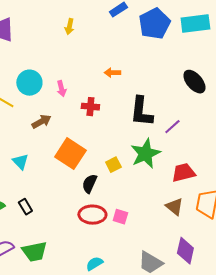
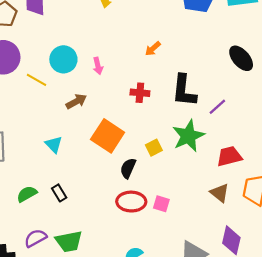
orange arrow: (112, 73) -> (153, 49), turned -42
red cross: (90, 107) -> (140, 93), moved

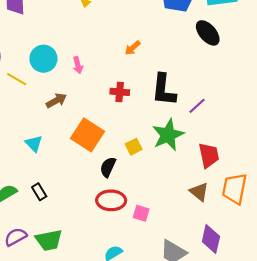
black ellipse: (241, 58) -> (208, 33), moved
red trapezoid: (229, 156) -> (209, 155), turned 92
pink square: (161, 204) -> (141, 213), moved

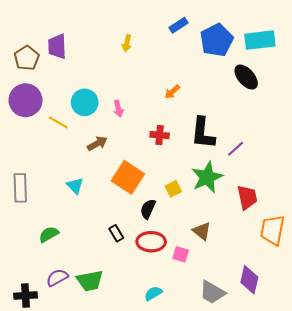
black rectangle: (39, 192) -> (116, 233), moved
brown triangle: (199, 192) -> (202, 231), moved

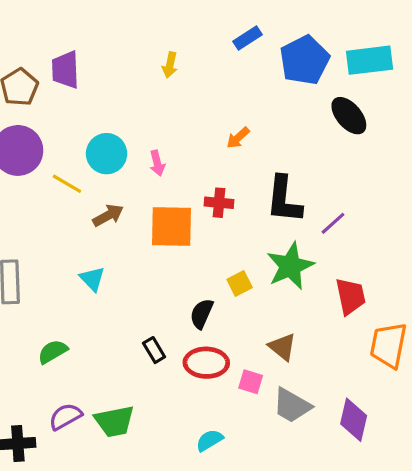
brown arrow: (97, 144) -> (108, 215), moved
orange square: (128, 177) -> (171, 226), moved, turned -32
gray trapezoid: (212, 292) -> (292, 405), moved

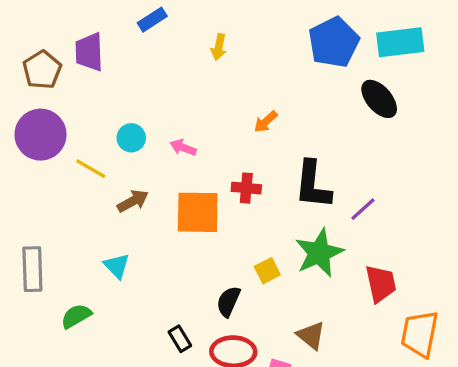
blue rectangle: (247, 38) -> (152, 20), moved
yellow arrow: (170, 65) -> (219, 47), moved
cyan circle: (107, 154) -> (131, 138), size x0.7
pink arrow: (157, 163) -> (183, 148), turned 125
green semicircle: (53, 352) -> (76, 316), moved

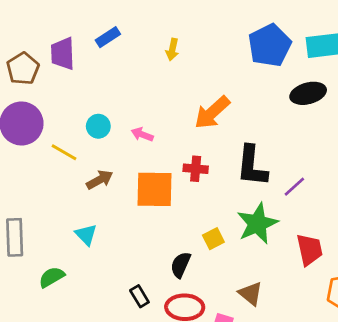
blue rectangle: (152, 20) -> (108, 37), moved
black ellipse: (379, 99) -> (308, 93), turned -64
orange arrow: (266, 122) -> (212, 113), size x1.8

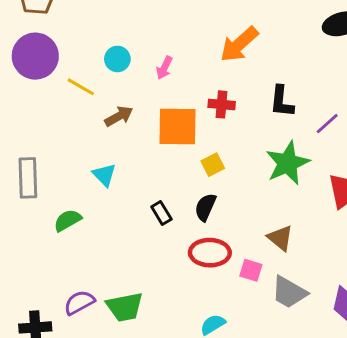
pink arrow: (142, 134) -> (164, 68), turned -85
black L-shape: (252, 166) -> (282, 102), size x0.7
yellow square: (213, 239) -> (213, 165), moved
black rectangle: (139, 296) -> (161, 213), moved

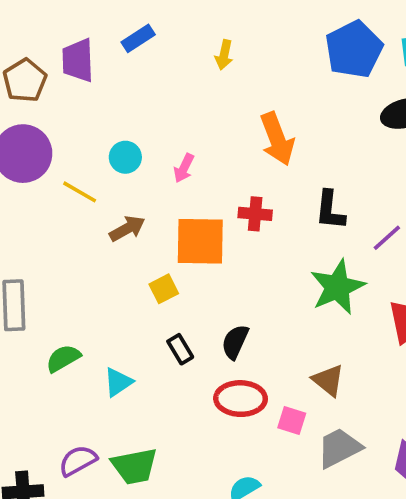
orange arrow: (239, 44) -> (277, 139), turned -69
yellow square: (213, 165) -> (164, 289), moved
cyan triangle: (104, 175) -> (118, 382), moved, turned 40
gray trapezoid: (289, 292) -> (339, 448), turned 123

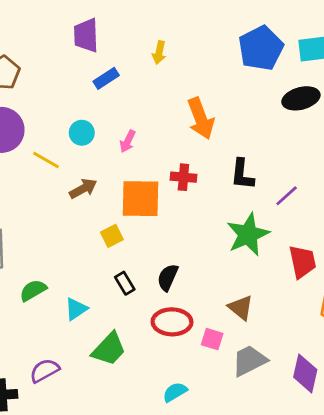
blue rectangle: (138, 38) -> (106, 78), moved
purple trapezoid: (78, 60) -> (86, 35), moved
green trapezoid: (134, 466) -> (109, 349), moved, turned -36

